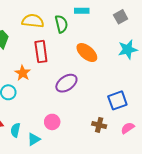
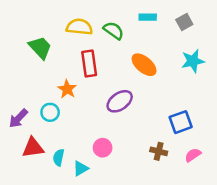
cyan rectangle: (82, 11) -> (148, 17), moved
green semicircle: (61, 24) -> (114, 31), turned -42

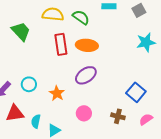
orange ellipse: (144, 65) -> (87, 45), moved, turned -35
orange star: (67, 89) -> (57, 93), moved
blue square: (181, 122) -> (136, 92), turned -30
pink circle: (103, 148) -> (84, 113), moved

